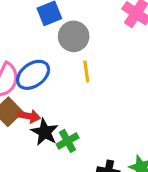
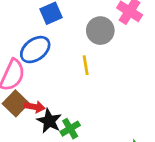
gray circle: (74, 36) -> (100, 31), moved
blue ellipse: (33, 75) -> (35, 50), moved

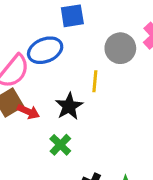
black star: (49, 121) -> (69, 106), moved
green cross: (70, 129) -> (60, 145), turned -30

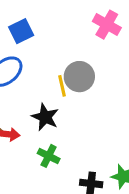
gray circle: (120, 48) -> (79, 77), moved

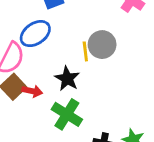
green cross: (49, 156) -> (67, 114), size x1.5

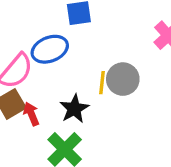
red arrow: (32, 91) -> (31, 114), turned -138

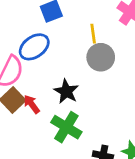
yellow line: (102, 83) -> (93, 34), moved

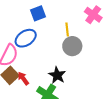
black star: (66, 91) -> (57, 75), moved

